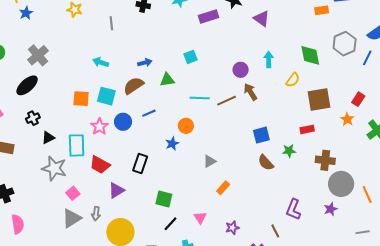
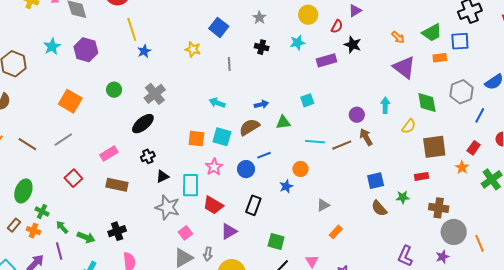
purple triangle: (262, 19) -> (404, 67), moved, size x1.4
blue line: (367, 58) -> (480, 115), moved
blue circle: (123, 122) -> (246, 169), moved

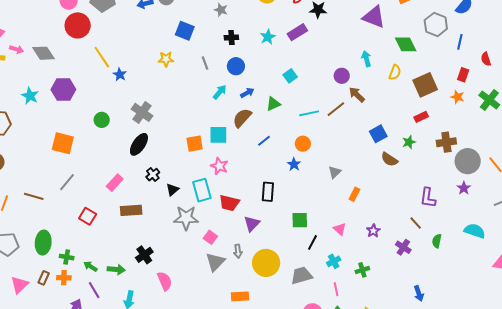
cyan star: (297, 43) -> (268, 37), moved
cyan arrow: (217, 103) -> (220, 92), moved, turned 126
blue circle: (246, 169) -> (236, 66), moved

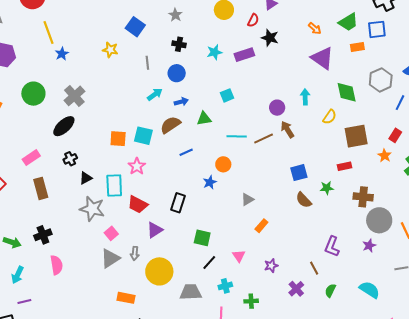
green circle: (102, 120) -> (33, 94), size x1.5
brown rectangle: (131, 210) -> (41, 188), turned 65

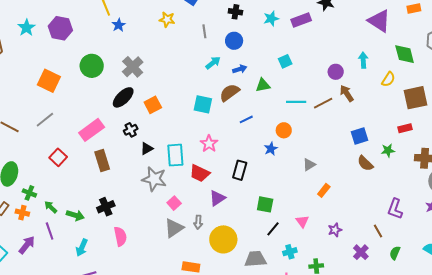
orange square: (118, 139) -> (153, 105), moved, turned -30
pink rectangle: (31, 158) -> (92, 130), size x1.4
pink star: (137, 166) -> (209, 144), moved

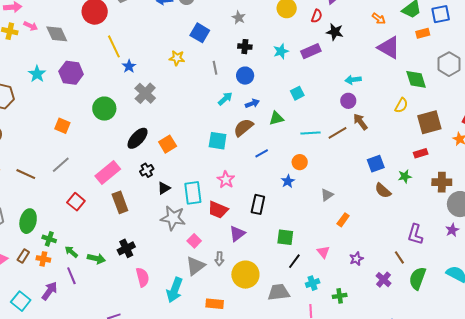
cyan arrow: (363, 60) -> (353, 80), moved, turned -91
gray cross: (133, 67) -> (145, 93), moved
orange square: (49, 81) -> (62, 126), size x0.7
cyan arrow: (82, 248) -> (175, 290), moved, size x1.4
green semicircle: (395, 253) -> (417, 278), size x1.6

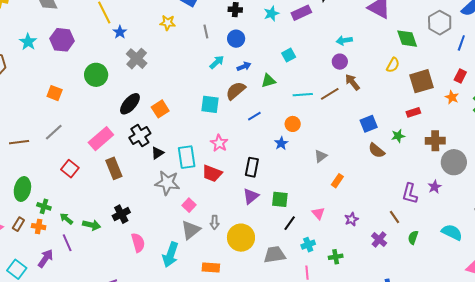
black cross: (147, 170) -> (140, 136), size x1.5
brown line: (26, 174) -> (19, 142), turned -30
purple star: (452, 230) -> (435, 187), moved
purple triangle: (237, 234) -> (251, 196), moved
green semicircle: (417, 278) -> (413, 237), size x0.6

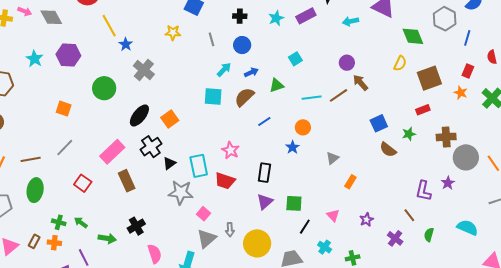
cyan arrow: (344, 40) -> (351, 21), moved
cyan square: (210, 104) -> (213, 97), moved
green ellipse: (22, 189) -> (35, 190), moved
green arrow: (66, 219) -> (81, 223), moved
cyan cross: (308, 245) -> (325, 247), turned -32

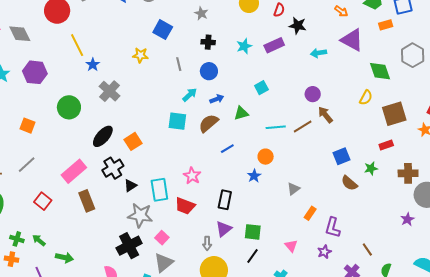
purple L-shape: (423, 191) -> (333, 228), moved
black cross: (136, 226) -> (129, 246), moved, size x1.4
black line: (305, 227) -> (252, 256), moved
gray arrow: (230, 230) -> (207, 243), moved

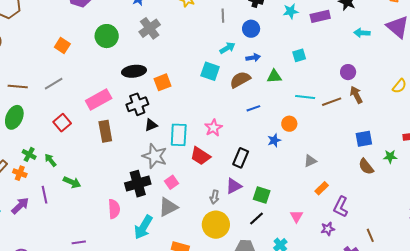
black ellipse: (103, 136) -> (134, 71), turned 30

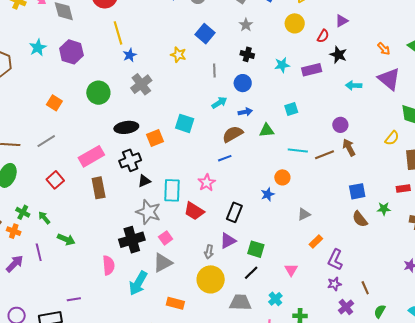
cyan square: (210, 71) -> (185, 123), moved
blue line: (253, 108) -> (225, 158), moved
purple star: (328, 229) -> (334, 284), moved

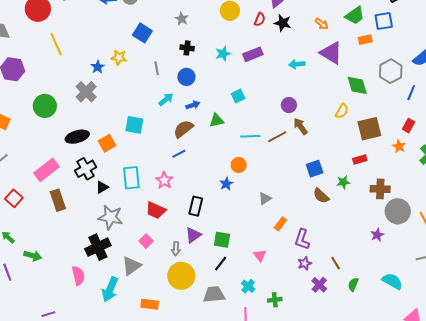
blue star: (130, 55) -> (98, 67), moved
black star: (338, 55) -> (283, 23), moved
cyan rectangle: (172, 190) -> (131, 178), moved
pink square: (166, 238) -> (146, 241), moved

